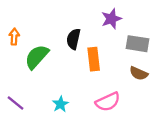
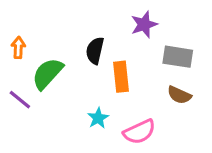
purple line: (15, 103) -> (20, 100), moved
cyan star: (60, 104) -> (98, 118), moved

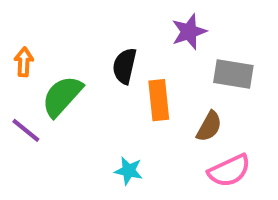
brown semicircle: (179, 95) -> (209, 126), moved, turned -85
cyan star: (98, 118) -> (129, 171), moved, turned -30
pink semicircle: (139, 132) -> (229, 171), moved

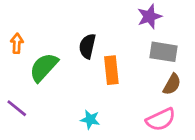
purple star: (189, 32) -> (149, 17), moved
brown semicircle: (209, 126) -> (172, 84), moved
purple line: (26, 130) -> (17, 108), moved

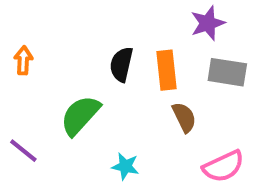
green semicircle: (44, 67) -> (80, 115), moved
orange rectangle: (111, 70) -> (167, 70), moved
brown semicircle: (172, 84) -> (184, 117), moved, turned -55

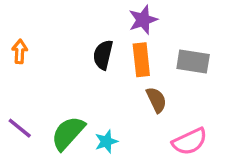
purple star: (208, 23) -> (143, 20), moved
green semicircle: (80, 115) -> (68, 133), moved
cyan star: (125, 166) -> (106, 141), turned -30

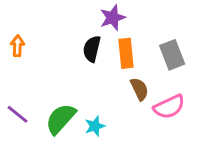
purple star: (143, 20) -> (113, 18), moved
gray rectangle: (193, 61) -> (172, 55), turned 60
pink semicircle: (190, 141) -> (169, 107), moved

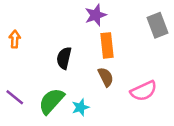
black semicircle: (92, 49) -> (64, 58), moved
gray rectangle: (172, 55) -> (157, 25), moved
brown semicircle: (139, 89) -> (106, 77), moved

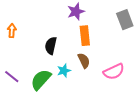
cyan star: (80, 107) -> (64, 71), moved

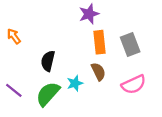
gray rectangle: (125, 20) -> (130, 45), moved
orange arrow: (12, 31) -> (14, 36), turned -40
black semicircle: (51, 46) -> (48, 61), moved

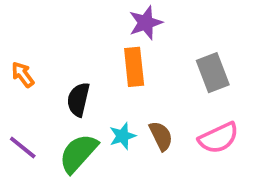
orange arrow: (14, 36) -> (23, 75), moved
orange rectangle: (100, 42) -> (134, 67), moved
brown semicircle: (98, 72) -> (161, 136), moved

